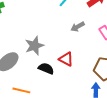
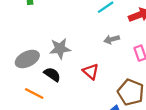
black semicircle: (46, 68) -> (52, 74), moved

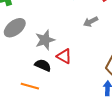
gray ellipse: (27, 59) -> (15, 28), moved
red triangle: (91, 71) -> (64, 56), moved

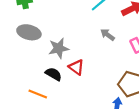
gray arrow: (91, 22) -> (108, 35), turned 56
gray ellipse: (15, 28) -> (29, 32), turned 45

